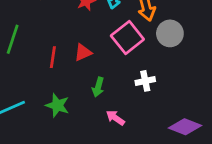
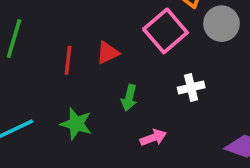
pink arrow: (115, 118) -> (153, 138), turned 126

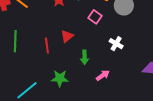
pink square: (165, 31) -> (95, 17), size x0.6
white cross: (191, 88) -> (116, 44), turned -32

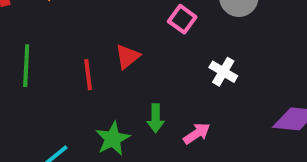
green arrow: (85, 57) -> (156, 118), moved
green star: (60, 78) -> (113, 139), turned -30

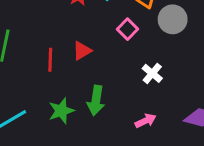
green arrow: (156, 118) -> (96, 100), size x1.4
pink arrow: (197, 134) -> (146, 121), moved

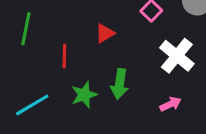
red line: (50, 60) -> (64, 56), moved
white cross: (152, 73) -> (177, 56), size x1.6

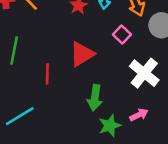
red triangle: (105, 33) -> (82, 54), size x1.5
green star: (84, 95) -> (110, 126), moved

